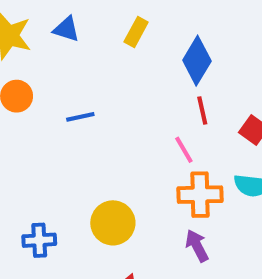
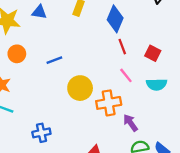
pink line: (184, 150) -> (126, 75), moved
orange cross: (200, 195) -> (109, 103), moved
yellow circle: (113, 223) -> (80, 88), moved

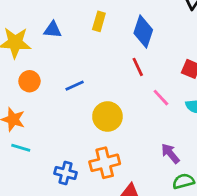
red line: (122, 47) -> (138, 67), moved
orange cross: (109, 103) -> (105, 163), moved
blue cross: (41, 133) -> (65, 173), turned 30

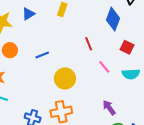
blue triangle: (53, 30) -> (28, 14), turned -40
blue diamond: (143, 31) -> (113, 19), moved

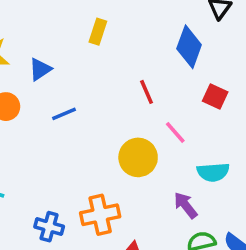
blue triangle: (28, 14) -> (40, 69), moved
cyan semicircle: (131, 74) -> (213, 172), moved
yellow circle: (65, 78) -> (138, 157), moved

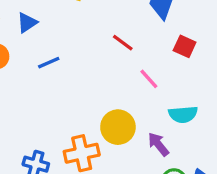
red line: (146, 92) -> (123, 43), turned -30
yellow circle: (138, 157) -> (118, 127), moved

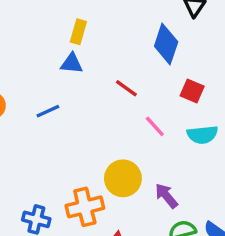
blue triangle: (27, 23) -> (72, 64), moved, turned 40
cyan semicircle: (183, 114) -> (202, 135), moved

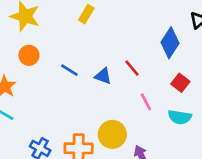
yellow rectangle: (78, 32) -> (86, 14), moved
blue triangle: (72, 64) -> (103, 76), moved
blue line: (48, 111) -> (69, 70), turned 42

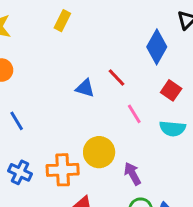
blue line: (69, 70) -> (17, 121), moved, turned 30

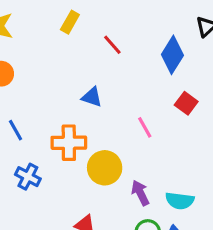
red line: (116, 77) -> (112, 45), moved
cyan semicircle: (173, 129) -> (180, 201), moved
orange cross: (63, 170) -> (69, 143), moved
blue cross: (20, 172) -> (28, 177), moved

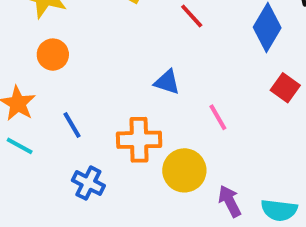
pink line: (145, 127) -> (218, 117), moved

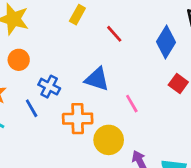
blue triangle: (167, 82) -> (97, 79), size x1.4
blue cross: (88, 183) -> (49, 87), moved

